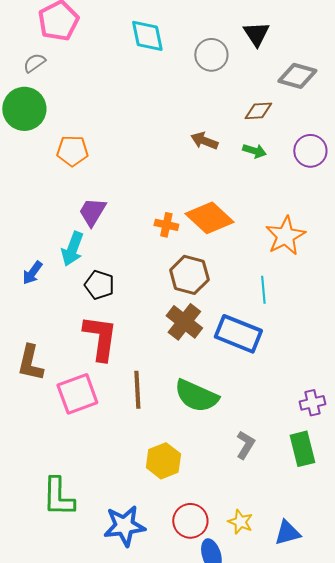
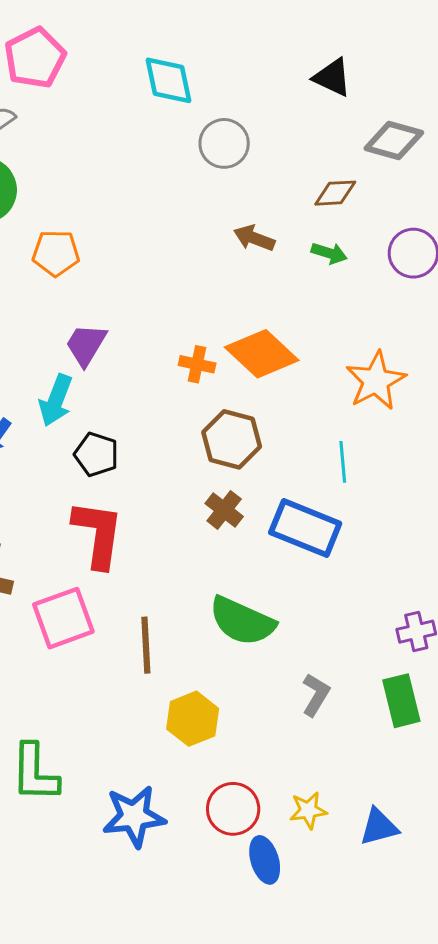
black triangle: (256, 34) -> (332, 77), turned -32
gray circle: (211, 55) -> (224, 143), moved
brown cross: (184, 322) -> (224, 510), size x0.7
brown line: (137, 390) -> (146, 645), moved
yellow star: (240, 522) -> (308, 810), turned -30

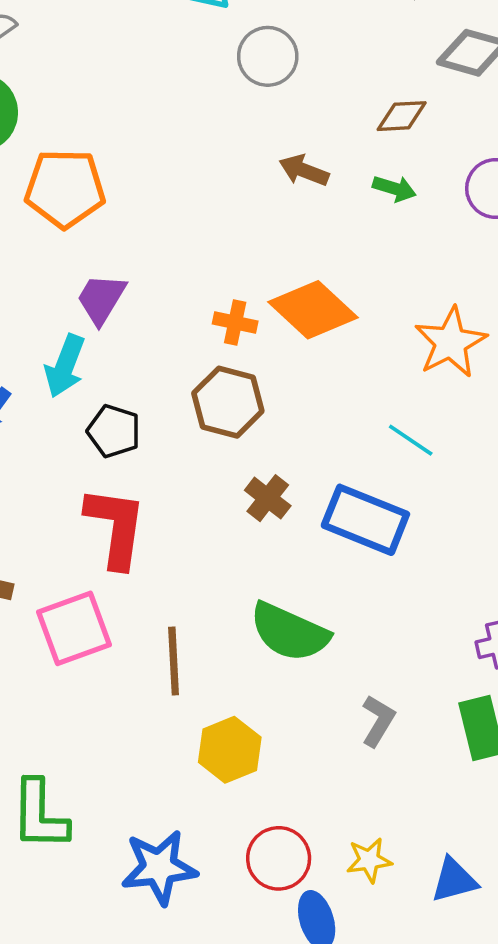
orange pentagon: (56, 253) -> (65, 189), size x1.4
brown hexagon: (232, 439) -> (228, 402), moved
cyan line: (343, 462) -> (411, 440), turned -51

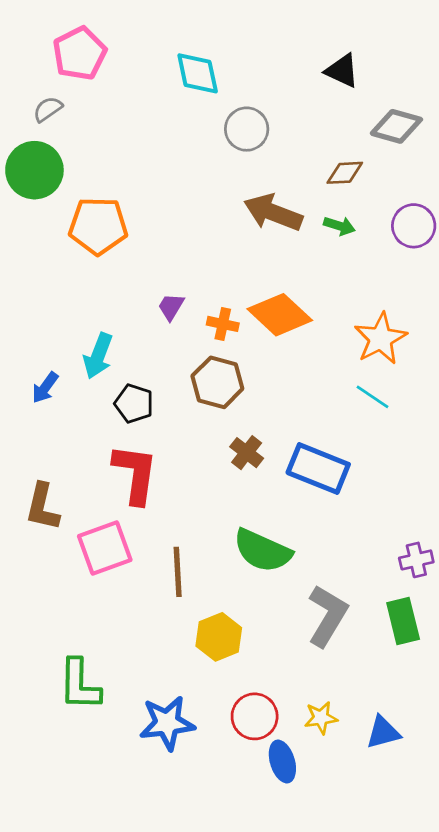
brown arrow: (304, 170) -> (273, 213), size x1.6
purple trapezoid: (101, 299) -> (171, 307), moved, size x0.7
cyan line: (411, 440) -> (373, 397), moved
gray L-shape: (378, 721) -> (327, 616), size x1.6

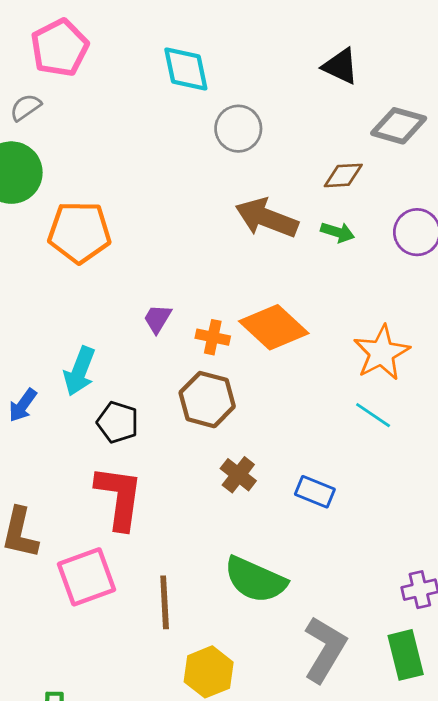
blue rectangle: (318, 468) -> (315, 492), size x0.6

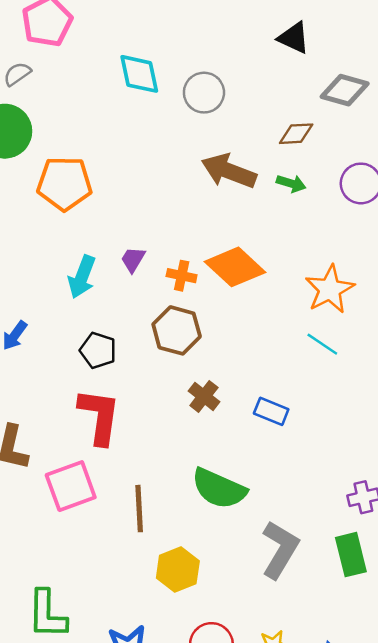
cyan diamond: (186, 69) -> (139, 74), moved
cyan arrow: (79, 371) -> (82, 277), moved

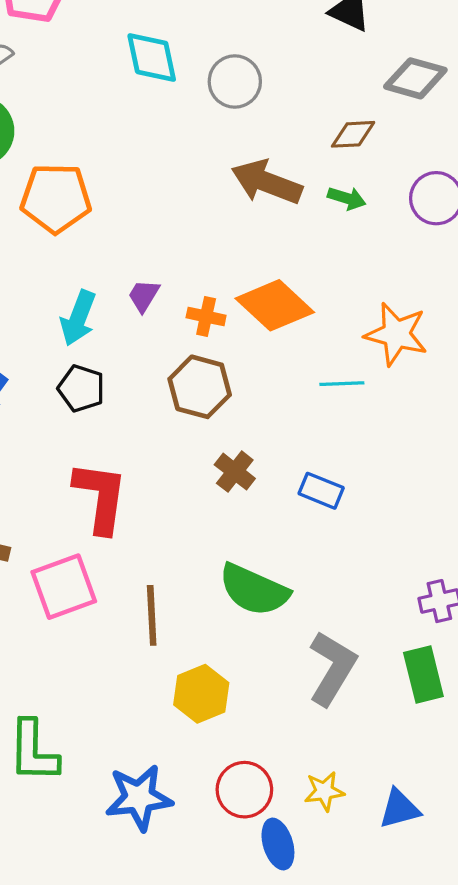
orange star: (330, 289) -> (396, 334), turned -30
cyan line: (322, 344) -> (342, 384), moved, turned -36
black pentagon: (98, 350) -> (81, 388), moved

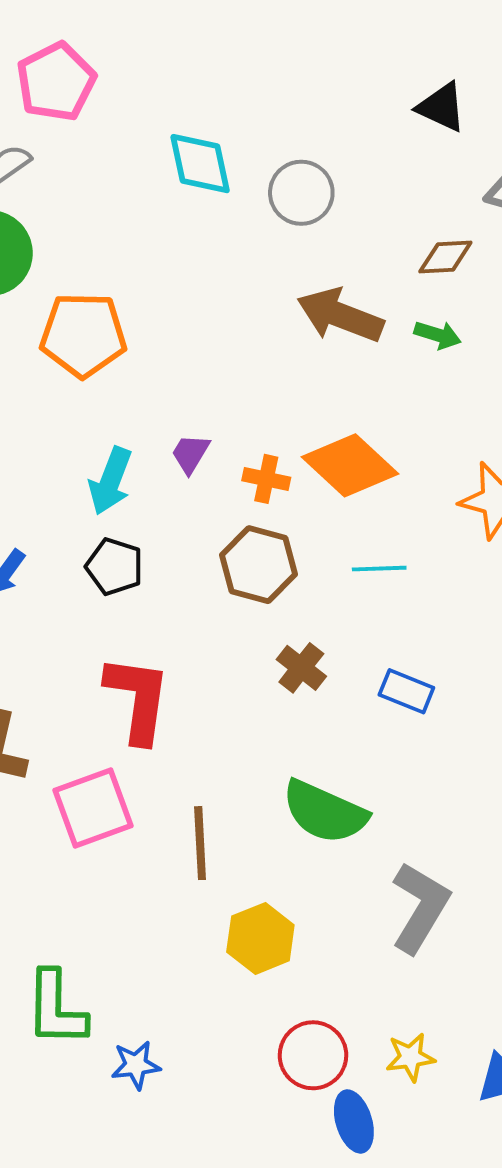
cyan line: (342, 384) -> (379, 569), moved
blue star: (139, 798) -> (136, 1065), moved, size x0.6

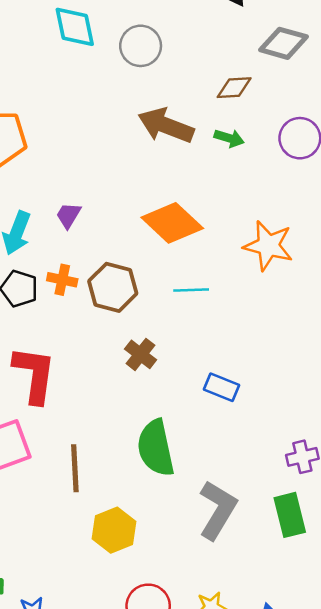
orange cross: (266, 479) -> (62, 280), moved
blue rectangle: (406, 691) -> (221, 387), moved
green semicircle: (325, 812) -> (156, 448), turned 54

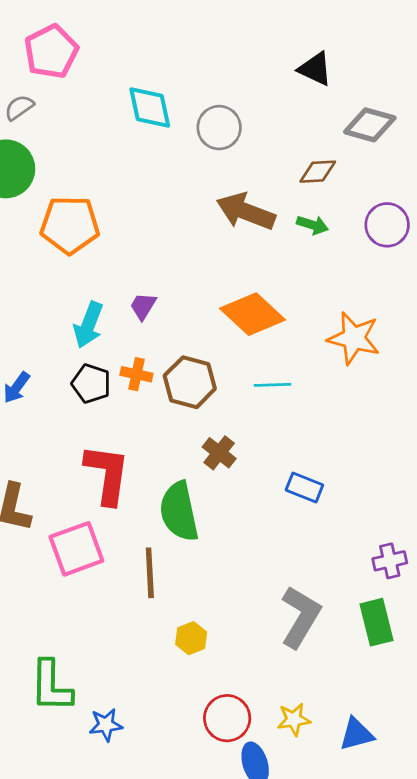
green semicircle: (156, 448) -> (179, 512), moved
yellow hexagon: (114, 530) -> (191, 638), size x0.7

